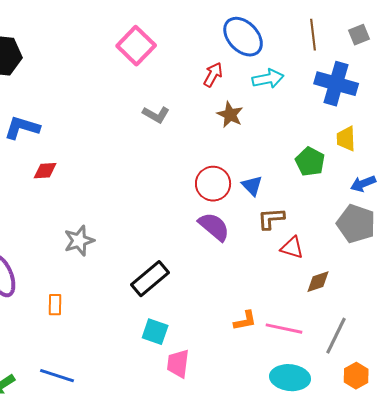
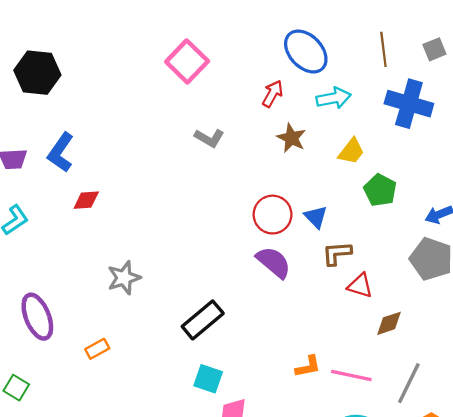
blue L-shape: (22, 128) -> (61, 152), turned -72
yellow trapezoid: (346, 139) -> (351, 151), moved, turned -140
orange rectangle: (55, 305) -> (97, 349), turned 60

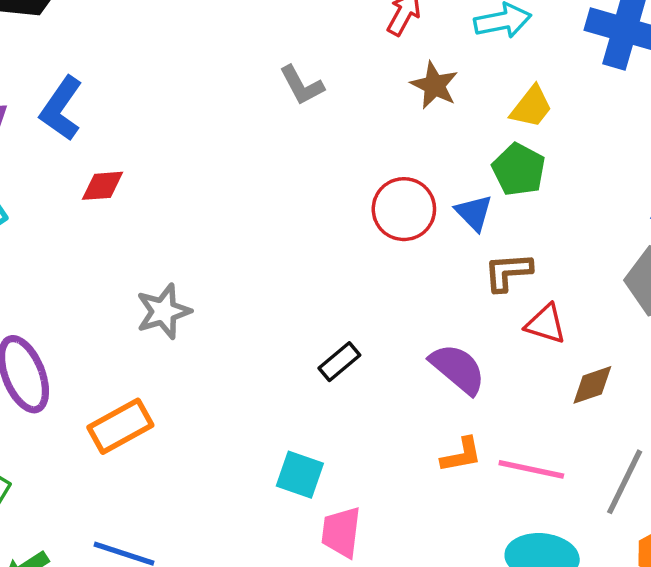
gray L-shape: (209, 138) -> (302, 85), turned 32
green pentagon: (380, 190) -> (519, 170), moved
purple semicircle: (274, 262) -> (458, 369), moved
black rectangle: (203, 320) -> (339, 362), moved, size x0.6
orange rectangle: (97, 349) -> (120, 426), size x1.6

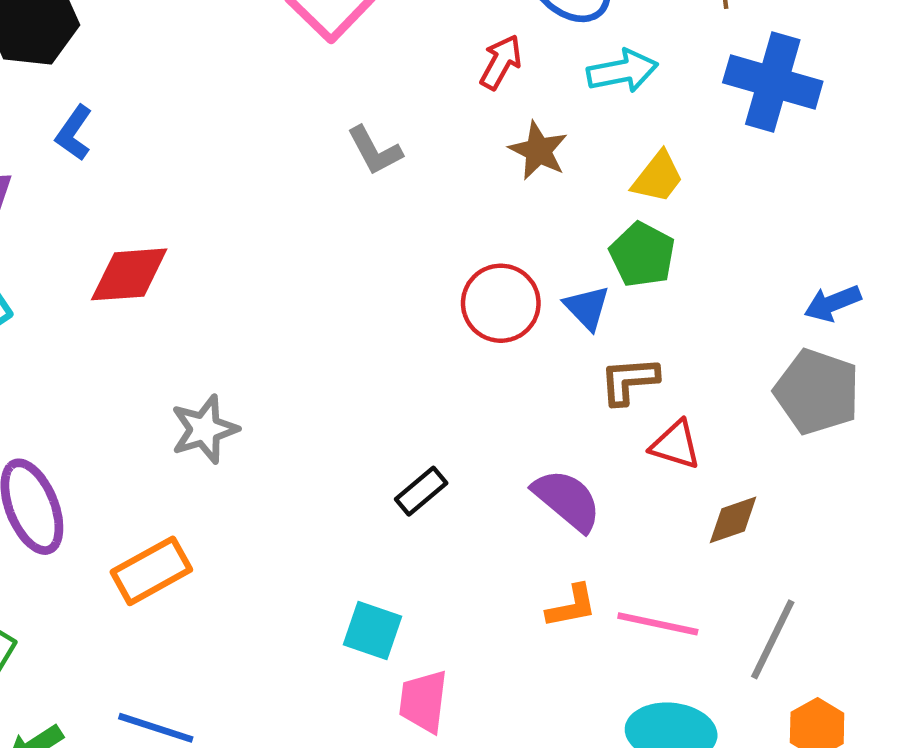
blue L-shape: (61, 109) -> (74, 133), moved, size x0.7
red diamond: (102, 186) -> (129, 274), size x1.5

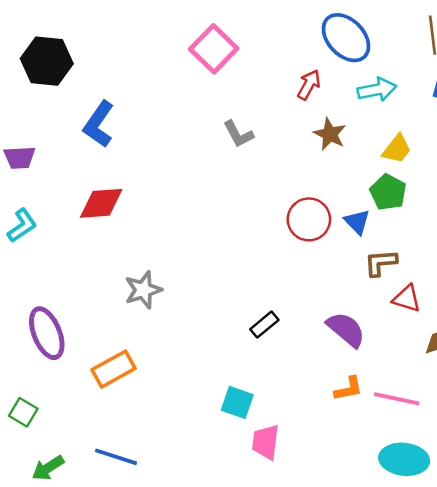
blue L-shape: (74, 133) -> (99, 124), moved, size x1.5

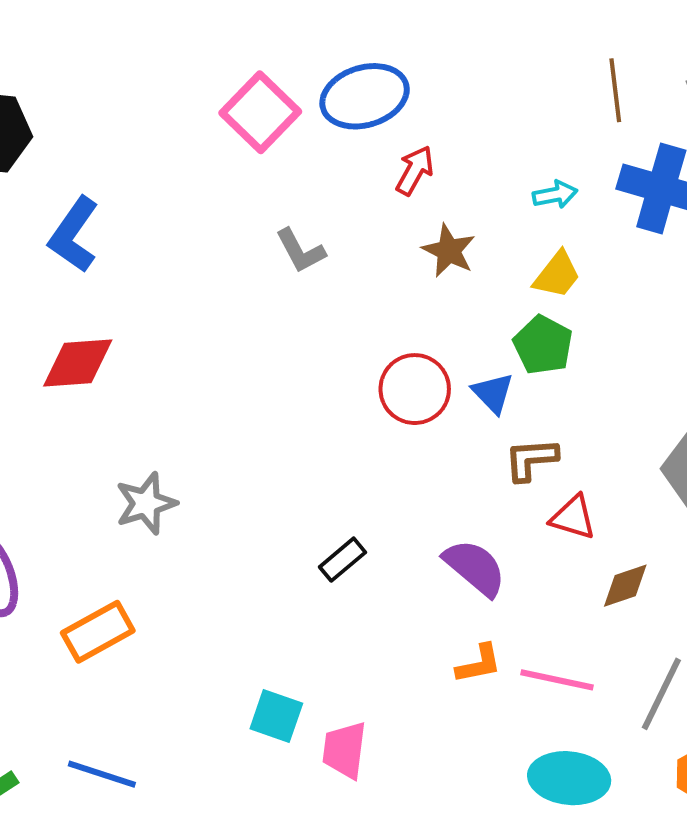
blue ellipse: (346, 38) -> (365, 96), moved, turned -63
cyan arrow: (377, 90) -> (555, 195), moved, size x0.7
cyan square: (237, 402) -> (276, 716), moved

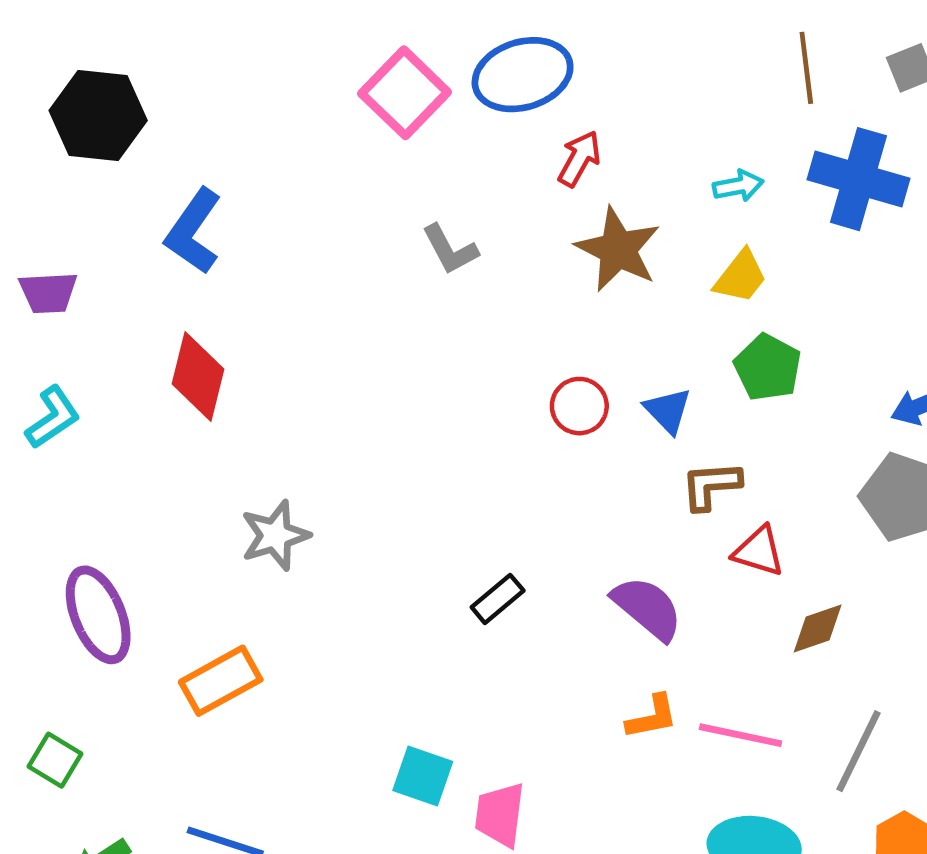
brown star: (449, 251) -> (618, 249), size x1.4
green pentagon: (543, 345) -> (768, 367), moved
red diamond: (78, 363) -> (198, 377), turned -72
red circle: (415, 389) -> (579, 406), size x0.7

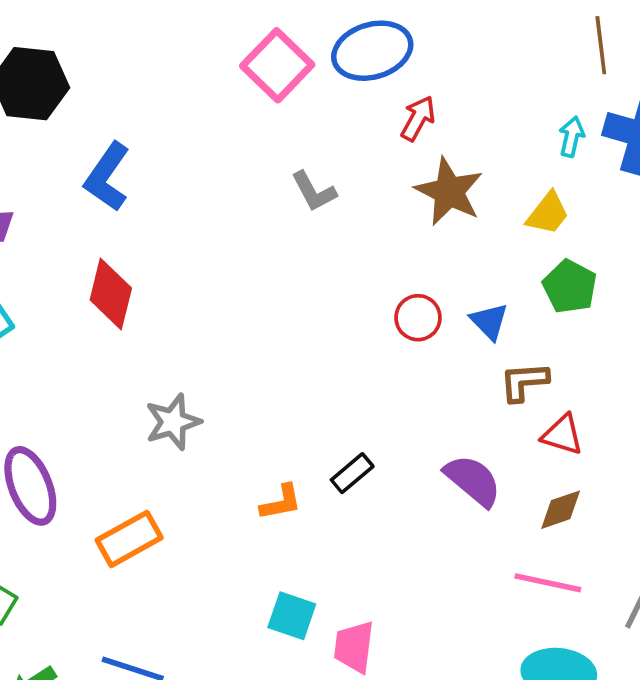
cyan arrow: (738, 186) -> (572, 137), moved, turned -66
brown diamond: (818, 628) -> (561, 510), moved
orange L-shape: (652, 717) -> (281, 502), moved

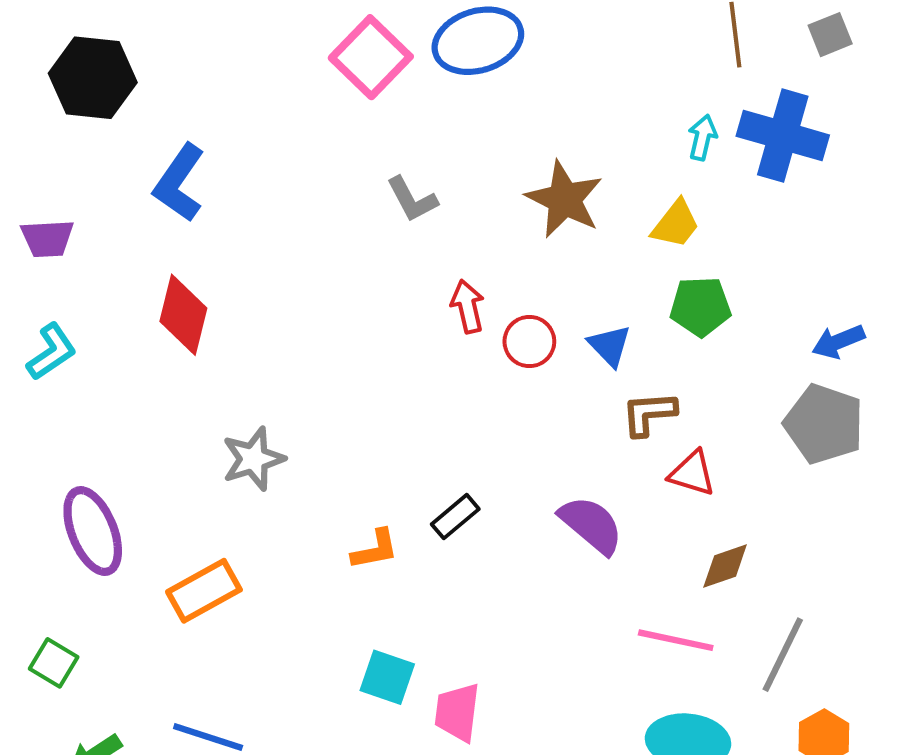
red arrow: (418, 118) -> (468, 306), moved, turned -42
green pentagon: (570, 287) -> (700, 306), turned -30
brown diamond: (561, 510) -> (725, 566), moved

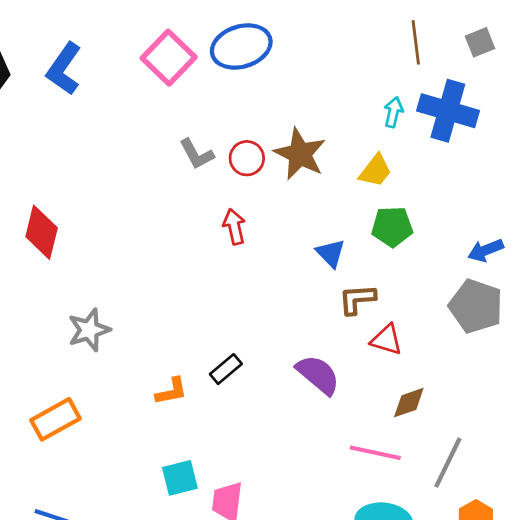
blue L-shape: (179, 183) -> (64, 69), moved
red circle: (529, 341) -> (247, 158), moved
cyan square: (387, 677) -> (180, 478), turned -33

